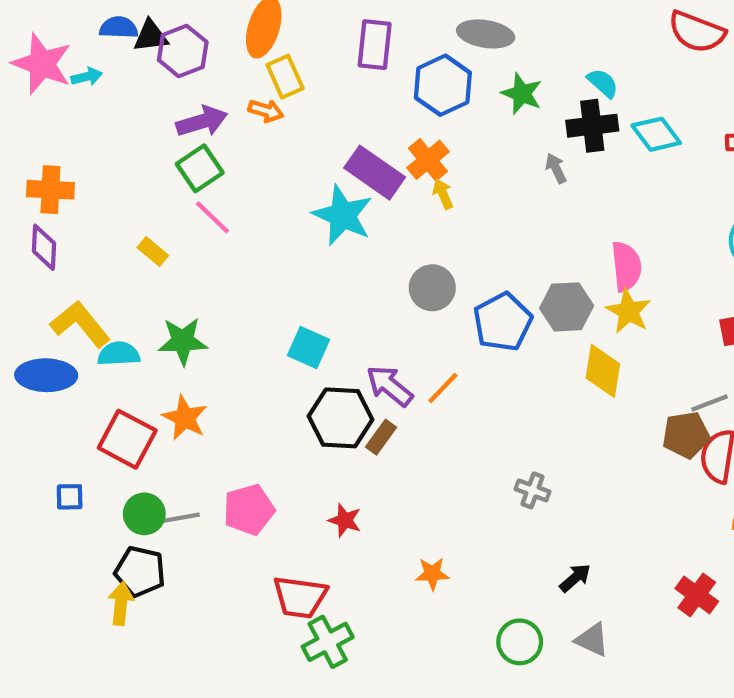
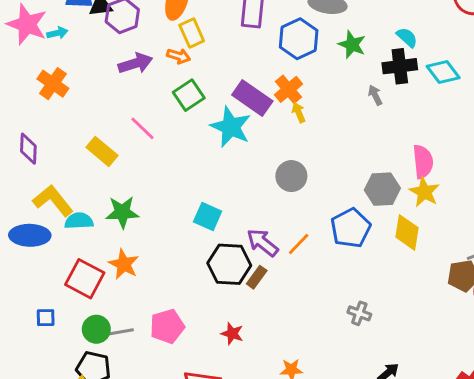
green square: (200, 168) -> (189, 95), moved
orange cross: (50, 190) -> (53, 84), moved, turned 32
yellow rectangle: (153, 252) -> (102, 151), size x1.5
blue pentagon: (503, 322) -> (351, 228), moved

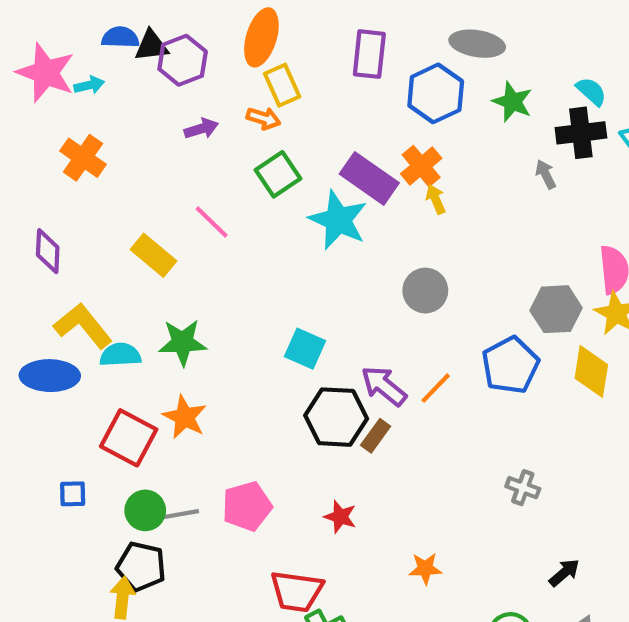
purple arrow: (135, 63) -> (201, 129), size x0.7

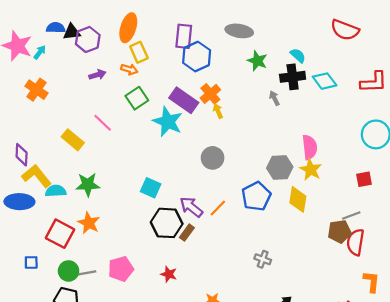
cyan arrow: (89, 85) -> (40, 52), turned -40
blue hexagon: (436, 93) -> (197, 57), moved
purple diamond: (48, 251) -> (22, 155), moved

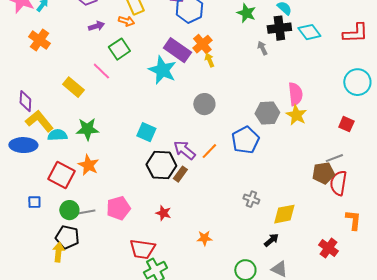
green square: (137, 98) -> (119, 49), moved
red square: (364, 179) -> (346, 124), turned 35
yellow diamond: (298, 199) -> (284, 214), moved, turned 70

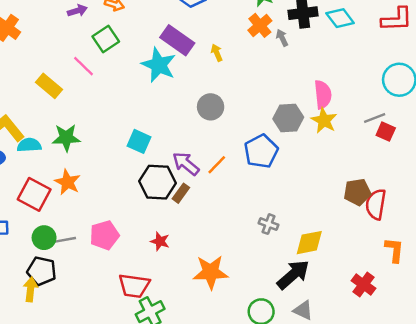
orange cross: (202, 44) -> (260, 25), moved
gray line: (334, 158) -> (375, 118), moved
orange star: (204, 238) -> (211, 272), size x1.8
black arrow: (271, 240) -> (293, 275), size x1.8

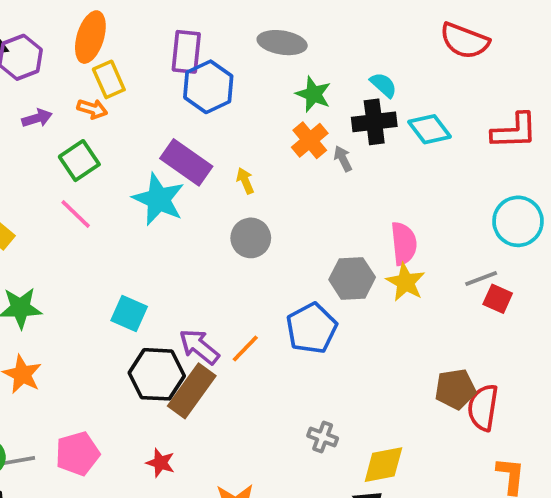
pink line: (84, 66) -> (76, 214), moved
gray circle: (211, 107) -> (251, 238), moved
brown rectangle: (181, 193) -> (192, 391), size x1.8

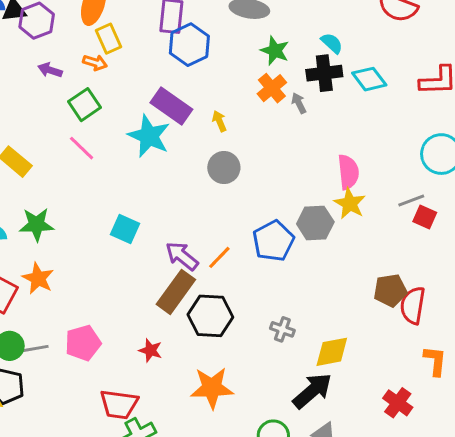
purple arrow: (37, 118) -> (50, 70), turned -145
gray hexagon: (352, 278) -> (315, 223), moved
black hexagon: (157, 374) -> (210, 316), moved

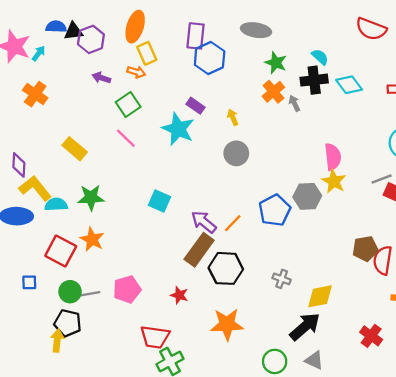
purple rectangle: (171, 106) -> (196, 106), size x0.6

